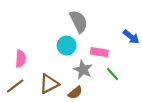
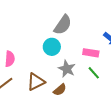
gray semicircle: (79, 21) -> (63, 25), turned 60
pink rectangle: (99, 52) -> (91, 53), moved

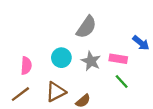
cyan circle: (52, 47) -> (61, 58), moved
gray star: (67, 69) -> (91, 61), moved

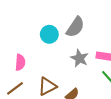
cyan circle: (61, 58) -> (49, 34), moved

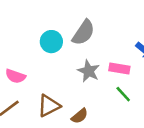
pink semicircle: (20, 62) -> (15, 76), turned 105

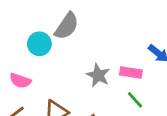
gray semicircle: (83, 33) -> (67, 26), moved
cyan circle: (51, 42) -> (39, 44), moved

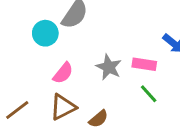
pink semicircle: (20, 81) -> (63, 73), moved, turned -70

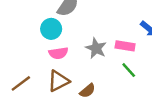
cyan circle: (45, 33) -> (51, 29), moved
pink semicircle: (63, 73) -> (58, 53), turned 42

